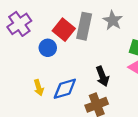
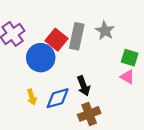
blue circle: (48, 48) -> (41, 58), size x1.6
black arrow: (102, 76) -> (83, 86), moved

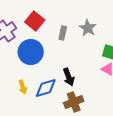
gray rectangle: (77, 36) -> (63, 33), size x0.6
red square: (56, 40) -> (35, 21), moved

